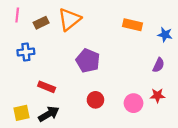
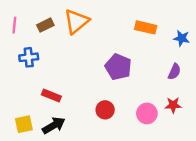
pink line: (17, 15) -> (14, 25), moved
purple pentagon: (88, 61) -> (118, 67), moved

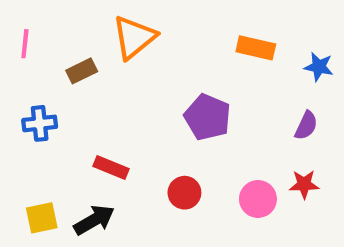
brown rectangle: (45, 25) -> (82, 71), moved
blue cross: (29, 57) -> (40, 123), moved
red rectangle: (51, 96) -> (111, 167), moved

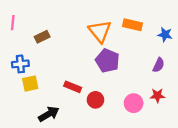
orange triangle: (134, 37) -> (100, 31), moved, turned -30
red rectangle: (111, 167) -> (73, 87), moved
yellow square: (42, 218) -> (30, 84), moved

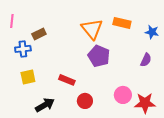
blue cross: (20, 64) -> (23, 49), moved
red star: (157, 96) -> (145, 103), moved, size x1.5
red circle: (95, 100) -> (85, 101), moved

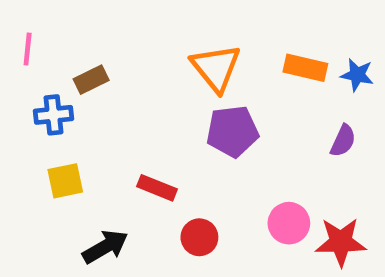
orange rectangle: (122, 23) -> (305, 68), moved
purple pentagon: (99, 56) -> (232, 131), turned -30

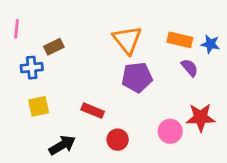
purple semicircle: (343, 141) -> (190, 68), moved, turned -66
red star: (341, 242) -> (201, 117), moved

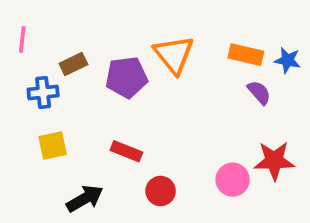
purple pentagon: (137, 77) -> (126, 77), moved

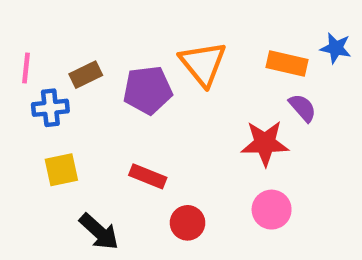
pink line: (22, 39) -> (26, 68), moved
blue star: (288, 60) -> (336, 48), moved
red star: (274, 161) -> (265, 143), moved
black arrow: (85, 199) -> (99, 232), turned 72

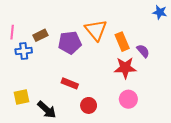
blue star: (336, 48) -> (160, 12), moved
orange rectangle: (287, 64) -> (122, 42), moved, turned 54
yellow square: (61, 170) -> (22, 97), moved

